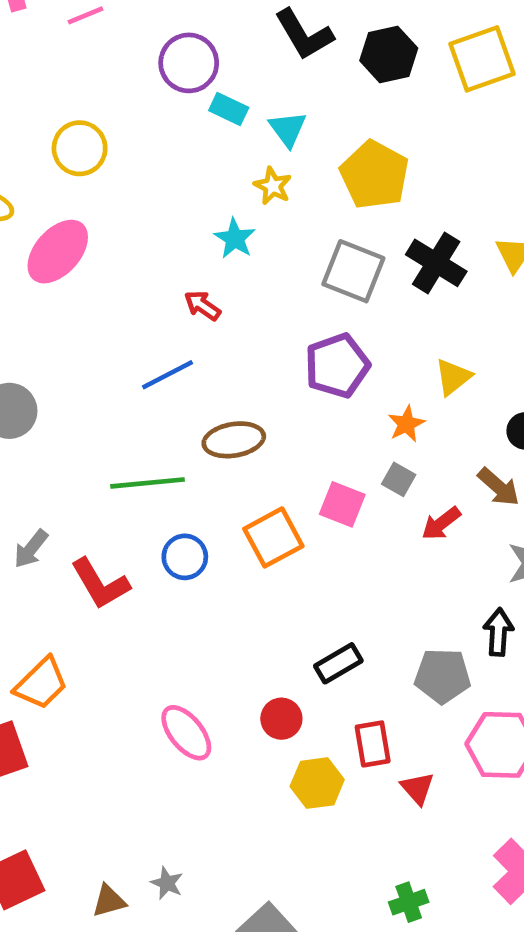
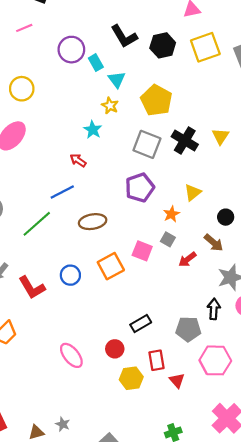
cyan rectangle: (229, 109) -> (96, 63), moved, turned 35
green line: (148, 483) -> (37, 224), moved, turned -36

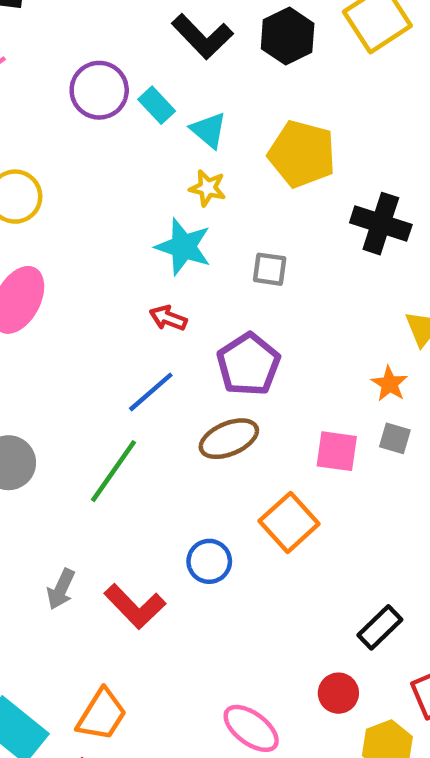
cyan star: (93, 130) -> (183, 247), size x1.4
gray square: (147, 144) -> (270, 269), moved, size x0.6
purple pentagon: (140, 188) -> (248, 364), moved
pink square: (142, 251) -> (337, 451), moved

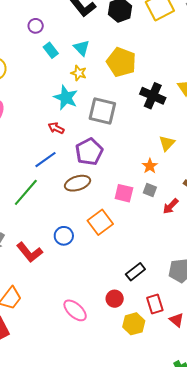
purple circle: (99, 90) -> (36, 26), size x0.6
cyan rectangle: (157, 105) -> (51, 50), moved
gray square: (270, 269) -> (102, 111), size x1.8

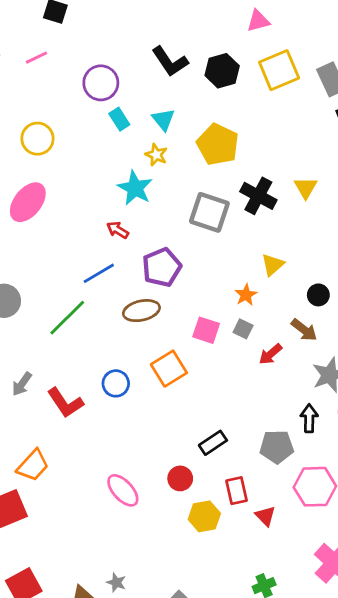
purple circle: (36, 26) -> (101, 83), size x1.6
gray square: (102, 111) -> (209, 212), moved

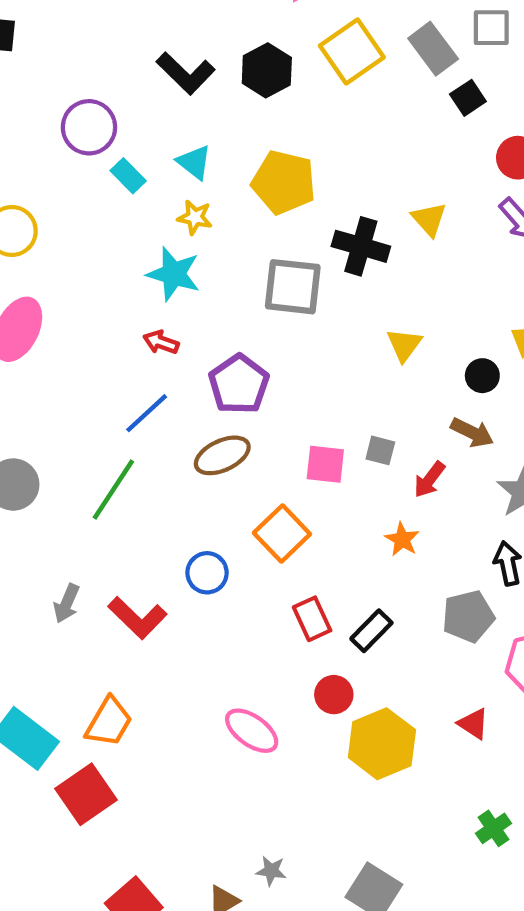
orange star: (246, 295) -> (402, 539), moved
red rectangle: (237, 491) -> (312, 619), moved
yellow hexagon: (204, 516) -> (382, 744), size x1.4

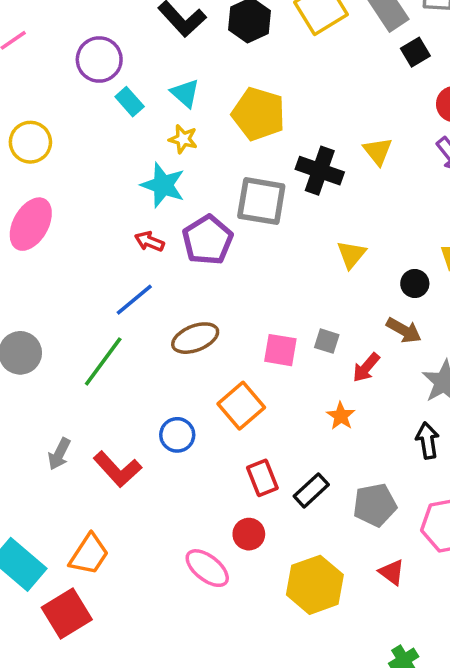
purple pentagon: (239, 384) -> (208, 240), moved
gray pentagon: (468, 616) -> (375, 505), moved
red circle: (334, 695) -> (249, 534), moved

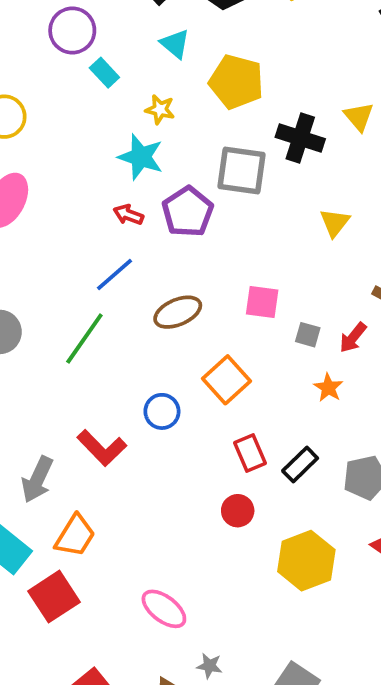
cyan triangle: (185, 93) -> (175, 44), moved
gray square: (327, 341) -> (308, 335), moved
pink square: (280, 350) -> (262, 302), moved
gray arrow: (59, 454) -> (37, 480), moved, size x1.4
pink ellipse: (207, 568) -> (164, 609), moved

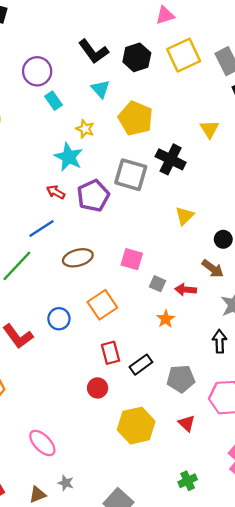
yellow triangle: (359, 117) -> (209, 129), moved
red arrow: (353, 338) -> (186, 290), turned 48

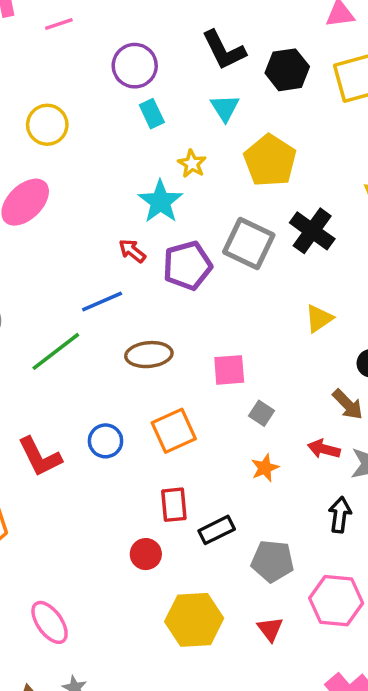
pink square: (132, 259) -> (229, 370), turned -30
red arrow: (186, 290) -> (324, 449), moved

